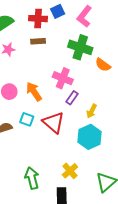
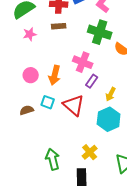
orange arrow: (34, 92) -> (55, 75), turned -132

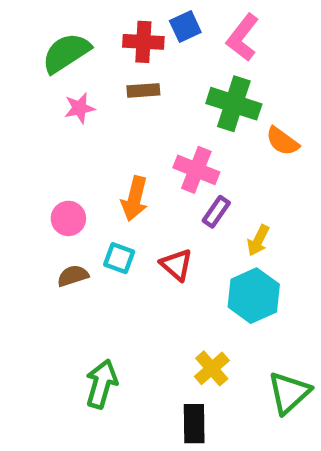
pink circle: (31, 75) -> (68, 218), moved
red triangle: (74, 105) -> (176, 265), size x0.7
green arrow: (53, 159) -> (101, 384), moved, turned 30

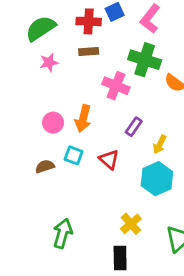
pink cross: (196, 170) -> (116, 86), moved
pink circle: (68, 218) -> (53, 123), moved

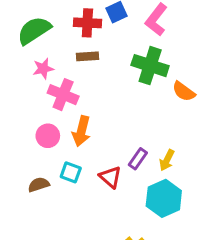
pink cross: (116, 86) -> (63, 95), moved
purple rectangle: (134, 127) -> (138, 159), moved

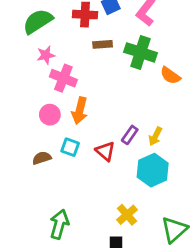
brown rectangle: (87, 56) -> (103, 44), moved

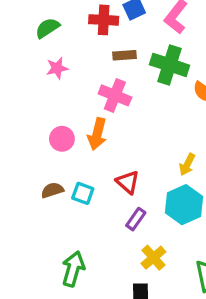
green semicircle: (38, 21) -> (47, 28), size x0.7
pink cross: (63, 78) -> (115, 95), moved
purple rectangle: (130, 135) -> (136, 219), moved
cyan square: (70, 147) -> (83, 193), moved

